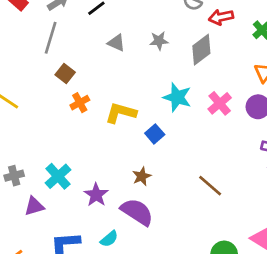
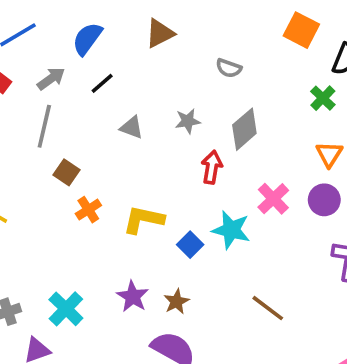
red arrow: (221, 17) -> (212, 167), moved, turned 115
cyan star: (177, 97) -> (231, 230), moved
purple star: (96, 195) -> (133, 296), moved

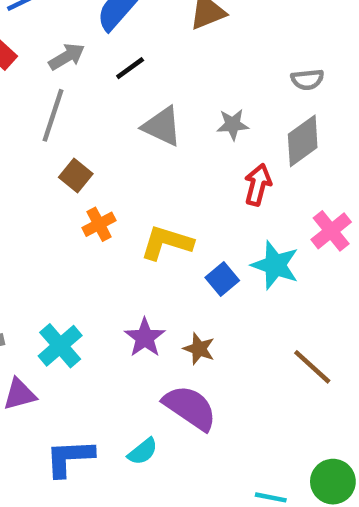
gray semicircle: (229, 68) -> (307, 80), moved, turned -30
gray triangle: (132, 127) -> (162, 126), size x1.4
brown star: (176, 302) -> (199, 349), turned -30

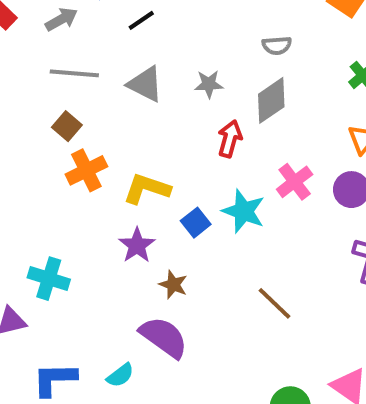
black line: (130, 68) -> (141, 20), moved
gray line: (53, 115) -> (74, 73), moved, turned 75
orange cross: (99, 224) -> (86, 170), size x1.4
purple star: (145, 338) -> (137, 245), moved
cyan cross: (60, 346) -> (49, 279), turned -33

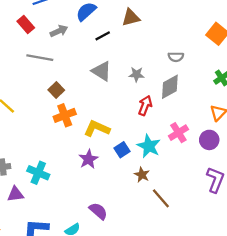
gray line: (74, 73) -> (40, 58), moved
brown star: (173, 285) -> (142, 175), moved
purple semicircle: (164, 337) -> (98, 211), size x0.7

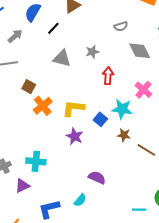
gray diamond: (170, 87) -> (140, 51), moved, turned -70

